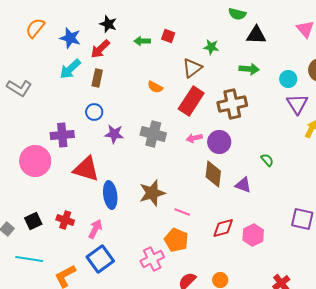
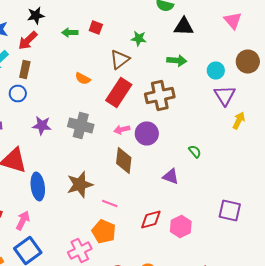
black star: (108, 24) -> (36, 16), turned -30
blue circle: (94, 112) -> (18, 94), moved
brown diamond: (213, 174) -> (124, 160), moved

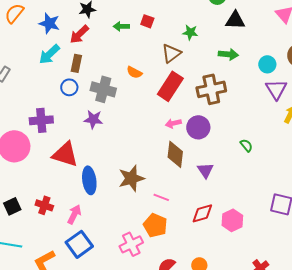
gray cross: (81, 126) -> (103, 89), moved
purple triangle: (171, 176) -> (205, 170), moved, turned 36

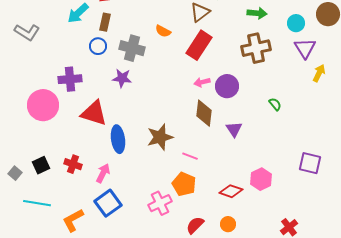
brown cross: (211, 89) -> (256, 48), moved
red diamond: (202, 213) -> (231, 191), moved, turned 35

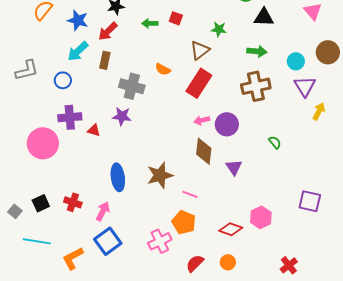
gray L-shape: (27, 32) -> (27, 70), turned -45
blue circle: (98, 46) -> (63, 80), moved
red triangle: (94, 113) -> (94, 130), moved, size x0.5

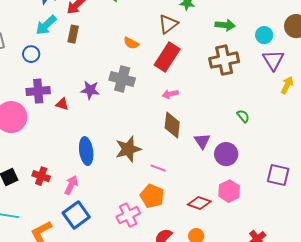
gray cross: (132, 86) -> (122, 79), moved
purple circle: (227, 124) -> (226, 154), moved

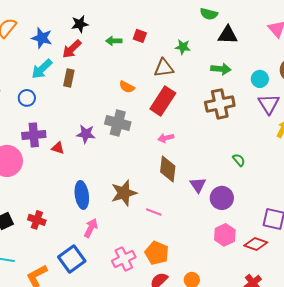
brown triangle: (168, 24) -> (164, 68), turned 30
pink arrow: (71, 185) -> (91, 228), moved
orange pentagon: (152, 196) -> (157, 253), moved
red diamond: (199, 203) -> (256, 244), moved

